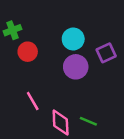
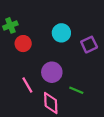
purple circle: (76, 67) -> (52, 72), moved
green line: (88, 121) -> (76, 90), moved

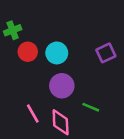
cyan circle: (61, 33) -> (57, 53), moved
pink line: (27, 85) -> (33, 114), moved

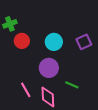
cyan circle: (57, 53) -> (54, 42), moved

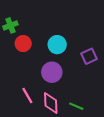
purple square: (84, 42) -> (89, 56), moved
green line: (72, 85) -> (76, 106), moved

